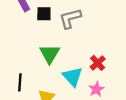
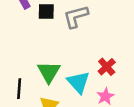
green triangle: (50, 54) -> (49, 72), moved

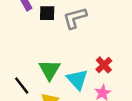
black line: (19, 89) -> (22, 86), turned -42

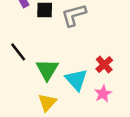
black line: (22, 86) -> (18, 52), moved

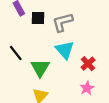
cyan triangle: (76, 80) -> (65, 50), moved

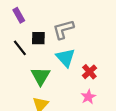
black square: (38, 18) -> (38, 38), moved
black line: (16, 53) -> (20, 48), moved

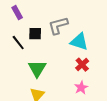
cyan triangle: (66, 58) -> (79, 42), moved, turned -30

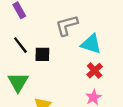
black square: (35, 34) -> (42, 54), moved
green triangle: (37, 69) -> (18, 82), moved

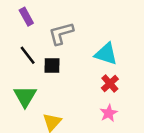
gray L-shape: (67, 25) -> (61, 33), moved

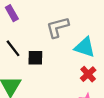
gray L-shape: (61, 33) -> (58, 27), moved

